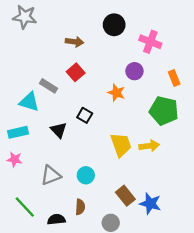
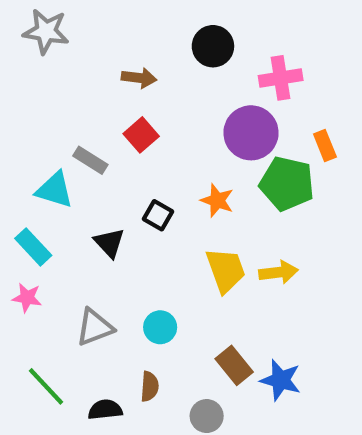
pink cross: (150, 42) -> (281, 78), turned -30
purple circle: (134, 71) -> (251, 133), size x1.6
orange star: (116, 93) -> (217, 200), moved
green pentagon: (164, 111) -> (287, 184), moved
cyan rectangle: (18, 132) -> (33, 247), turned 60

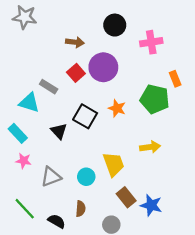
purple circle: (251, 133) -> (103, 67), moved
black square: (158, 215) -> (85, 116), size x1.5
yellow trapezoid: (226, 270) -> (114, 164), moved
pink star: (27, 298) -> (24, 161), moved
black semicircle: (105, 410) -> (57, 221), turned 36

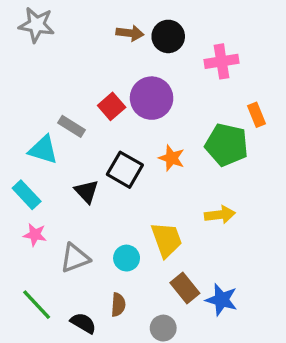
brown arrow: (75, 42) -> (130, 33), moved

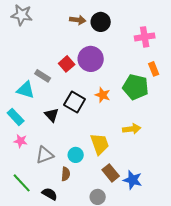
pink cross: (222, 61) -> (145, 37), moved
brown semicircle: (118, 305) -> (66, 174), moved

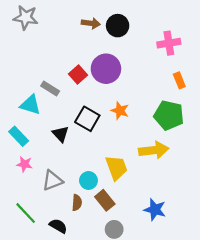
green pentagon: (136, 87) -> (169, 115), moved
yellow arrow: (132, 129) -> (154, 150), size x1.4
brown rectangle: (111, 173) -> (105, 200), moved

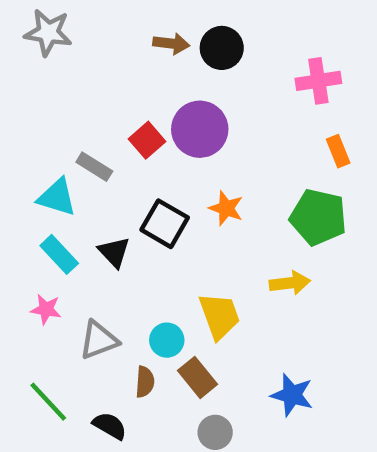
cyan rectangle: (19, 136) -> (59, 254), moved
yellow arrow: (154, 150) -> (290, 283), size x0.7

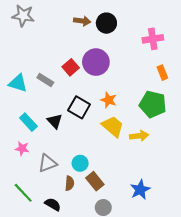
cyan triangle: (57, 197) -> (18, 83), moved
yellow trapezoid: (220, 316) -> (113, 126), moved, turned -30
blue star: (292, 395) -> (140, 190), turned 30

